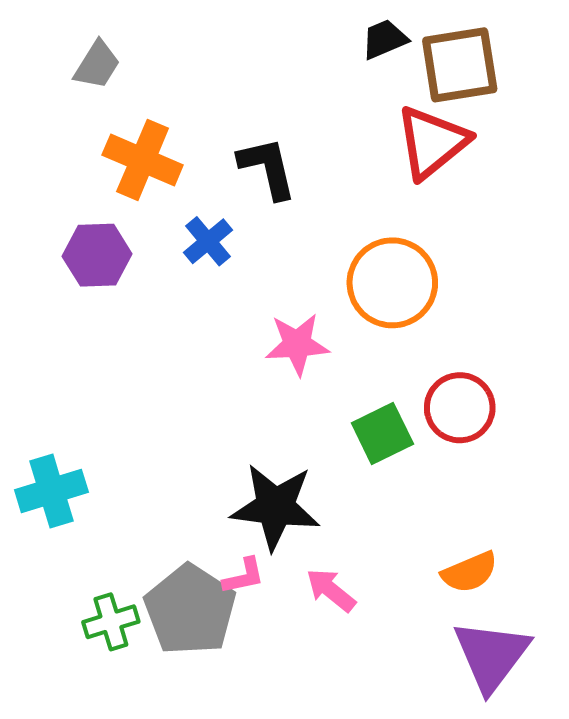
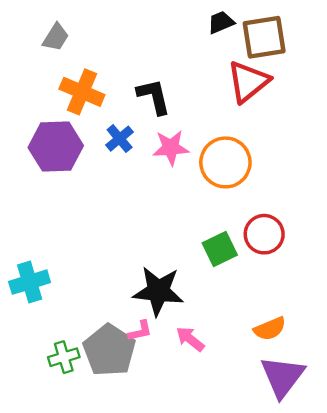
purple hexagon: (97, 255) -> (56, 147), size x1.4
pink star: (297, 344) -> (171, 148), moved

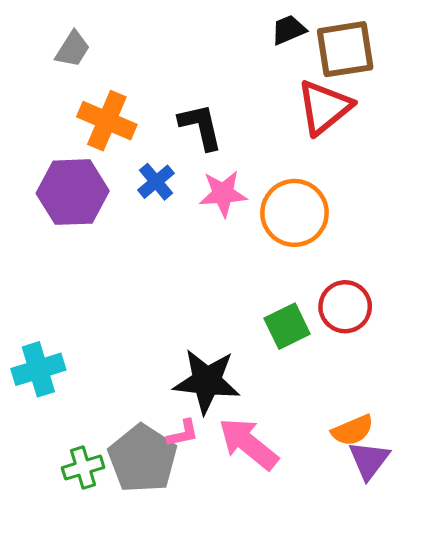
pink arrow: (190, 339) -> (248, 444), size x1.6
purple triangle: (282, 377) -> (369, 460), moved, size x0.7

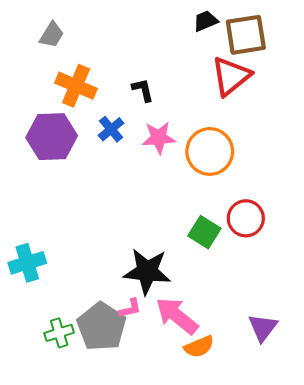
black L-shape: (201, 127) -> (143, 90), size x0.7
green square: (287, 326) -> (204, 232), turned -32
orange semicircle: (353, 430) -> (199, 347), moved

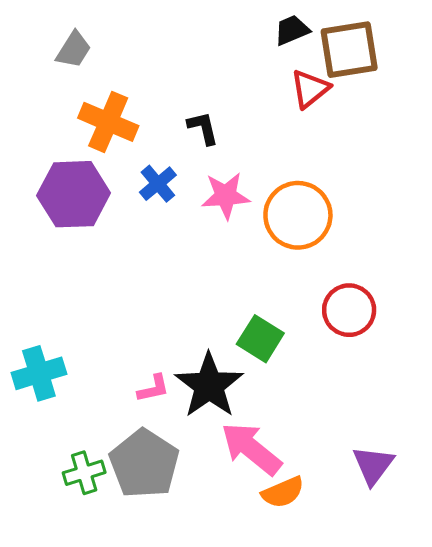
red triangle: (231, 76) -> (310, 89), moved, size x0.7
green square: (204, 232) -> (260, 339), moved
black star: (147, 271) -> (209, 385), turned 30
pink L-shape: (130, 308) -> (153, 388), moved

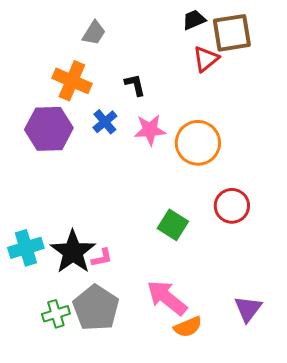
gray trapezoid: (74, 50) -> (94, 33), moved
black star: (209, 385) -> (73, 252), moved

